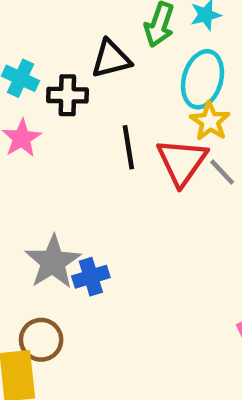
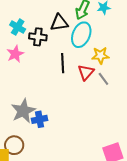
cyan ellipse: (202, 79) -> (81, 35), moved
yellow star: (210, 121) -> (100, 55), turned 30
red triangle: (182, 162) -> (86, 72), size x0.7

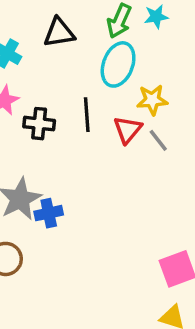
black triangle: (59, 23) -> (59, 33), moved
black cross: (38, 37) -> (39, 124), moved

